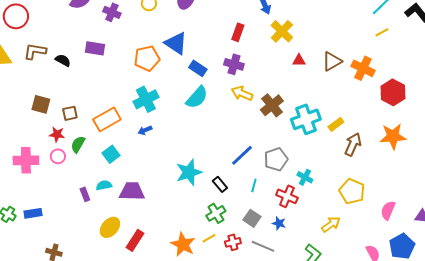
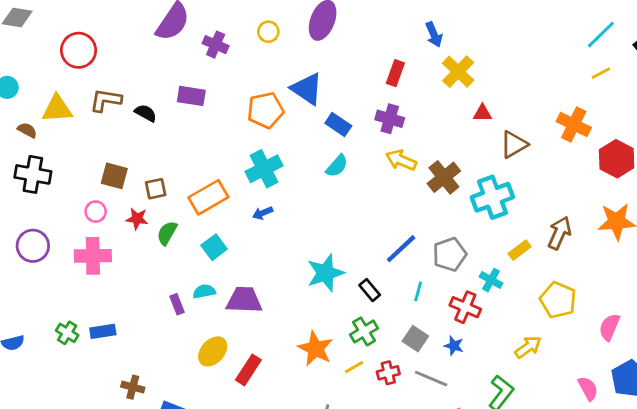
brown triangle: (332, 61) -> (514, 144), moved
cyan semicircle: (197, 97) -> (337, 166), size x0.7
yellow rectangle: (336, 124) -> (520, 250), moved
pink circle: (58, 156) -> (96, 212), moved
orange star: (183, 244) -> (315, 349), moved

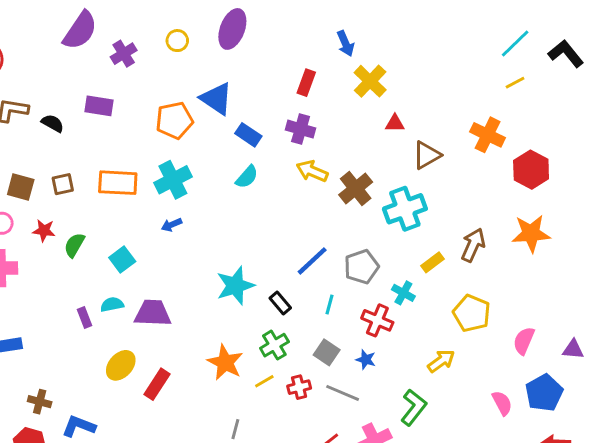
purple cross: (216, 45) -> (124, 54), turned 35
brown square: (156, 189) -> (63, 184), moved
orange rectangle: (208, 197) -> (118, 183), moved, turned 33

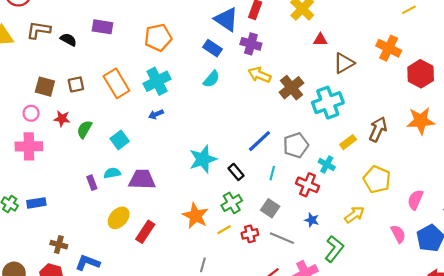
blue triangle: (216, 99) -> (226, 19), moved
orange rectangle: (118, 183) -> (116, 83), turned 56
blue star: (366, 360) -> (312, 220), moved
pink semicircle: (502, 403) -> (398, 234), moved

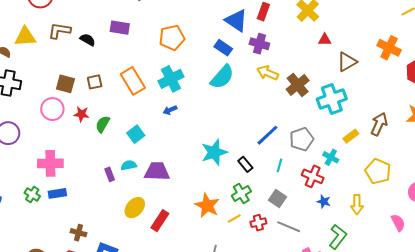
cyan semicircle: (211, 79) -> (222, 77), size x1.5
pink circle: (31, 113) -> (52, 109), size x1.5
pink cross: (29, 146) -> (50, 163), moved
yellow arrow: (354, 215) -> (357, 205), turned 126
blue star: (312, 220) -> (324, 202), moved

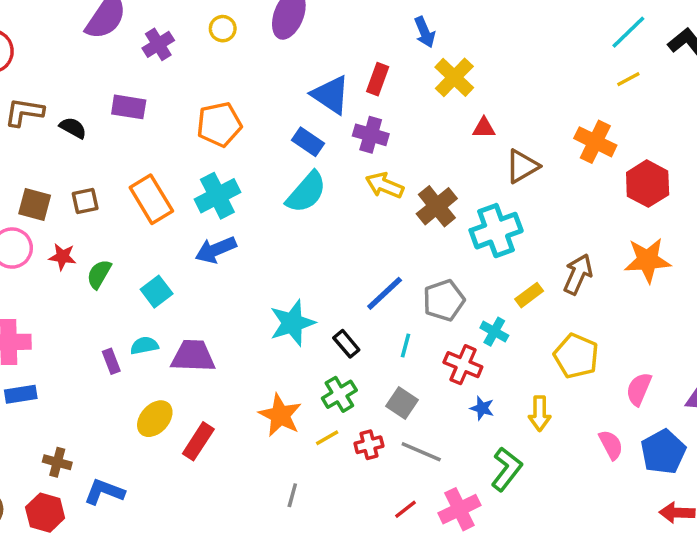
blue arrow: (170, 110) -> (216, 250), size x1.6

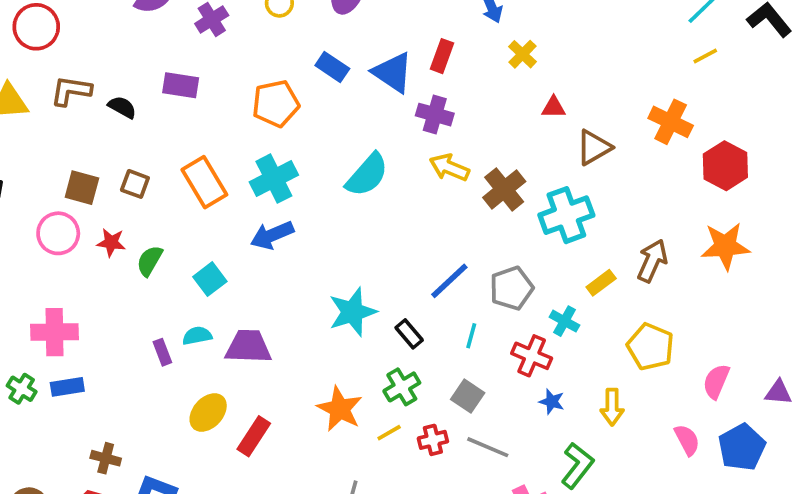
yellow cross: (454, 77) -> (522, 54), size x0.7
blue rectangle: (308, 142) -> (332, 67), moved
brown square: (85, 201) -> (135, 184), turned 32

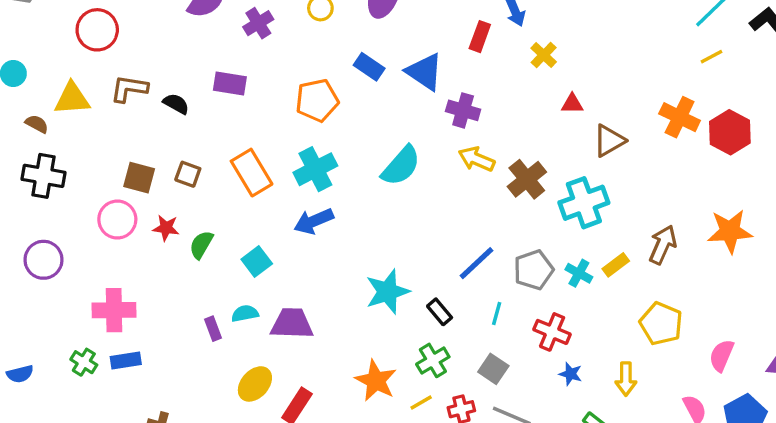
red rectangle: (442, 56) -> (480, 37), moved
red hexagon: (725, 166) -> (730, 132), moved
cyan cross: (565, 321) -> (579, 273), moved

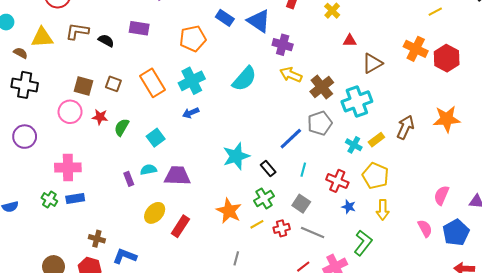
blue arrow: (314, 221) -> (191, 113), size x0.7
gray pentagon: (534, 270) -> (320, 123), moved
yellow pentagon: (661, 324) -> (375, 176), moved

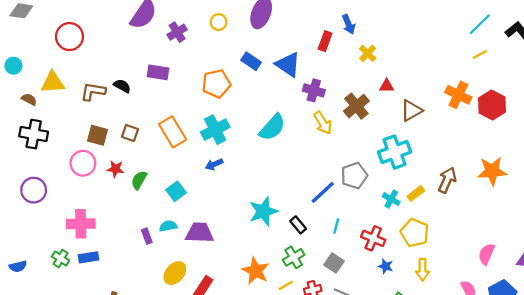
brown L-shape: (77, 31) -> (93, 91), moved
yellow arrow: (291, 75) -> (323, 123), turned -145
brown cross: (322, 87) -> (356, 106), moved

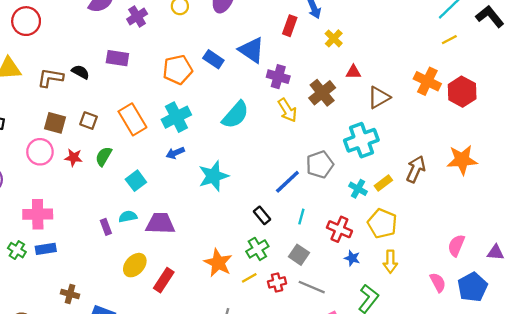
blue rectangle: (251, 61) -> (213, 59), moved
green semicircle: (139, 180) -> (104, 156), moved
cyan star: (263, 211) -> (213, 176), moved

